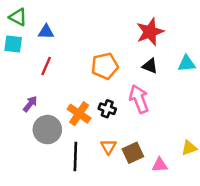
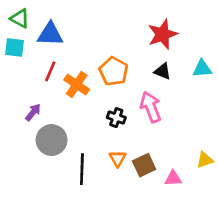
blue triangle: (46, 32) -> (50, 34), size x1.5
orange pentagon: (105, 66) -> (114, 71), turned -30
orange cross: (79, 114) -> (77, 85), moved

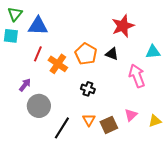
green triangle: (20, 18) -> (15, 14), turned 42
black triangle: (163, 71) -> (112, 54), moved
pink arrow: (151, 107) -> (137, 76), moved
black line: (82, 169) -> (62, 128), turned 30
pink triangle: (173, 178) -> (131, 115), moved, turned -40

